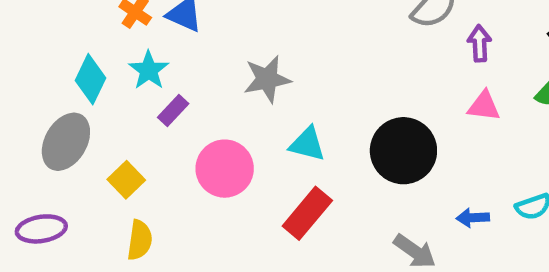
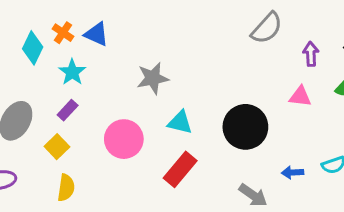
purple arrow: (479, 43) -> (311, 54), moved
cyan diamond: (91, 79) -> (33, 48), moved
purple rectangle: (173, 110) -> (68, 110), moved

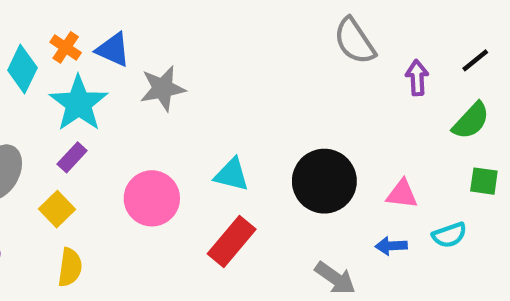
gray semicircle: (267, 28) -> (355, 41), turned 104
cyan star: (72, 72) -> (79, 103), size x1.5
gray star: (153, 78) -> (163, 88), moved
pink triangle: (300, 96) -> (402, 194), moved

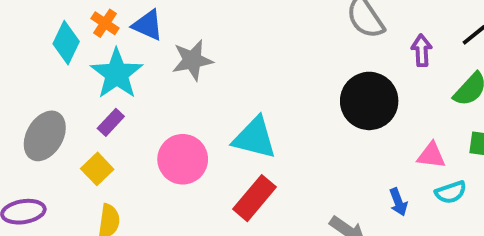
cyan triangle: (232, 175) -> (255, 138), size x1.4
black circle: (324, 181) -> (369, 101), moved
pink triangle: (402, 194) -> (431, 155), moved
blue arrow: (391, 246) -> (398, 202), turned -108

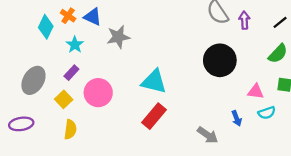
purple arrow: (422, 50) -> (244, 20), moved
cyan star: (117, 74) -> (75, 45), size x0.6
pink circle: (183, 159) -> (98, 93), moved

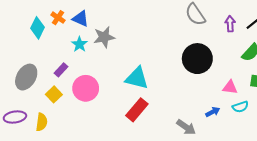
purple arrow: (244, 20) -> (230, 24), moved
cyan star: (75, 45) -> (79, 44), moved
blue arrow: (237, 118) -> (213, 112), turned -96
yellow semicircle: (70, 129) -> (42, 122), moved

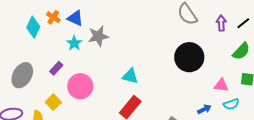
cyan triangle: (137, 78) -> (130, 76), size x0.7
yellow square: (54, 94) -> (53, 102), moved

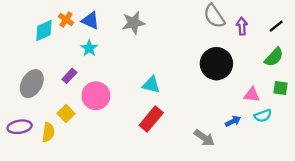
purple arrow: (221, 23) -> (242, 26), moved
cyan diamond: (33, 27) -> (44, 31), turned 40
gray star: (98, 36) -> (133, 23), moved

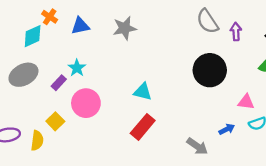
orange cross: (66, 19) -> (50, 17), moved
blue triangle: (90, 21) -> (80, 26), turned -36
cyan star: (89, 48) -> (77, 68), moved
gray ellipse: (32, 84) -> (23, 75), moved, turned 32

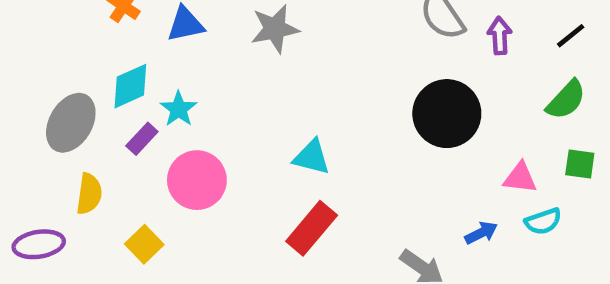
cyan diamond: (33, 36) -> (130, 86), moved
gray ellipse: (23, 75) -> (71, 123), turned -32
yellow square: (55, 121) -> (144, 244), moved
yellow semicircle: (37, 141) -> (89, 194), moved

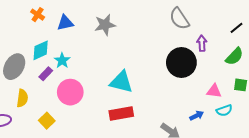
purple arrow: (500, 36) -> (202, 43), moved
cyan triangle: (312, 157) -> (121, 82), size x1.4
red rectangle: (312, 228) -> (121, 114), turned 40

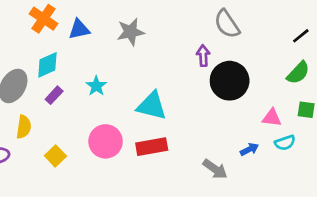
orange cross: (38, 15) -> (44, 19), size x1.5
purple arrow: (202, 43) -> (203, 56), moved
cyan star: (62, 60) -> (96, 86), moved
pink circle: (70, 92) -> (106, 141), moved

